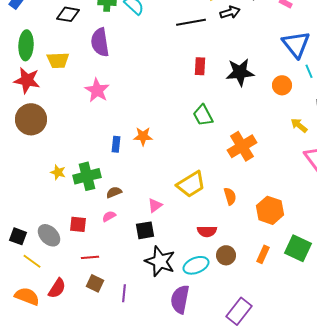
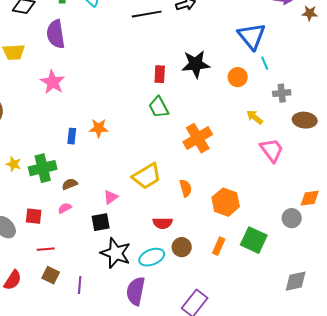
red rectangle: (200, 66) -> (160, 74), moved

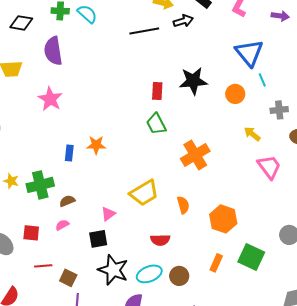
brown circle: (182, 247) -> (179, 276), moved
brown square: (51, 275) -> (68, 278), moved

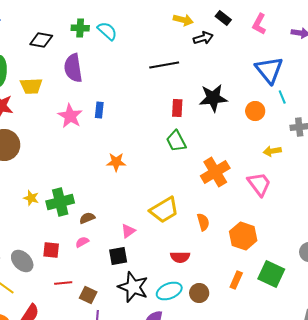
black line: (144, 31) -> (164, 65), moved
yellow arrow: (252, 134) -> (272, 151), turned -48
blue rectangle: (69, 153) -> (99, 110), moved
pink trapezoid: (269, 167) -> (259, 184), moved

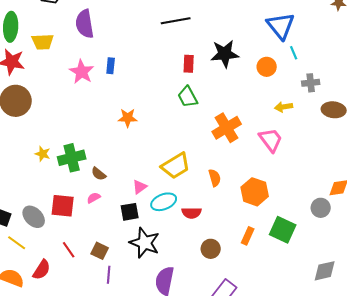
brown semicircle: (87, 218) -> (99, 174), turned -119
red square: (51, 250) -> (63, 206), size x1.4
red line: (63, 283) -> (69, 250), moved, turned 60
cyan ellipse: (169, 291) -> (164, 202), moved

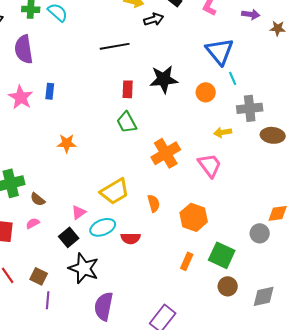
gray cross: (311, 83) -> (250, 108), size x1.4
black square: (130, 212) -> (69, 237), turned -30
brown circle: (211, 249) -> (228, 286), moved

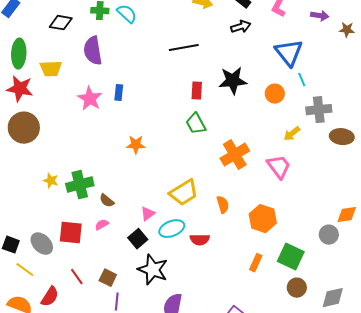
black arrow: (154, 19) -> (241, 27), moved
yellow arrow: (223, 132) -> (292, 134), turned -30

